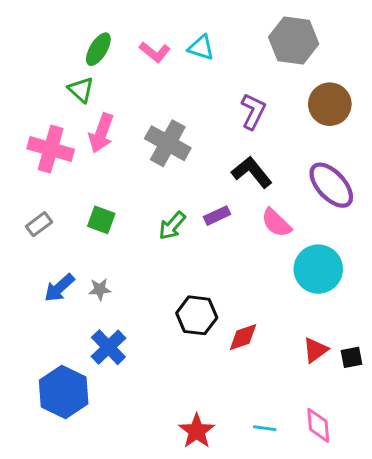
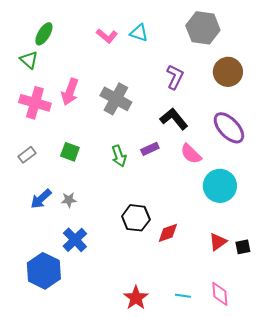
green ellipse: (98, 49) -> (44, 34), moved
green triangle: (81, 90) -> (29, 60), moved
green arrow: (172, 226) -> (119, 156), turned -60

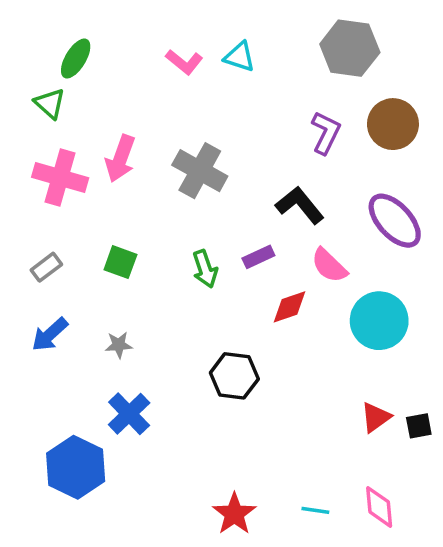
purple L-shape: (175, 77) -> (326, 133), moved
blue arrow: (41, 199) -> (50, 334), moved
red diamond: (168, 233) -> (289, 307), moved

